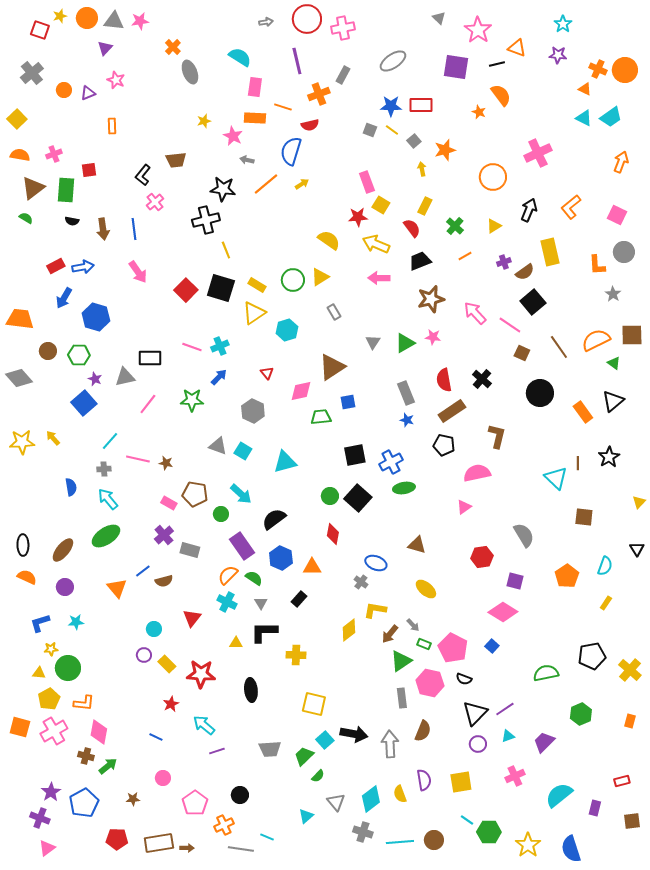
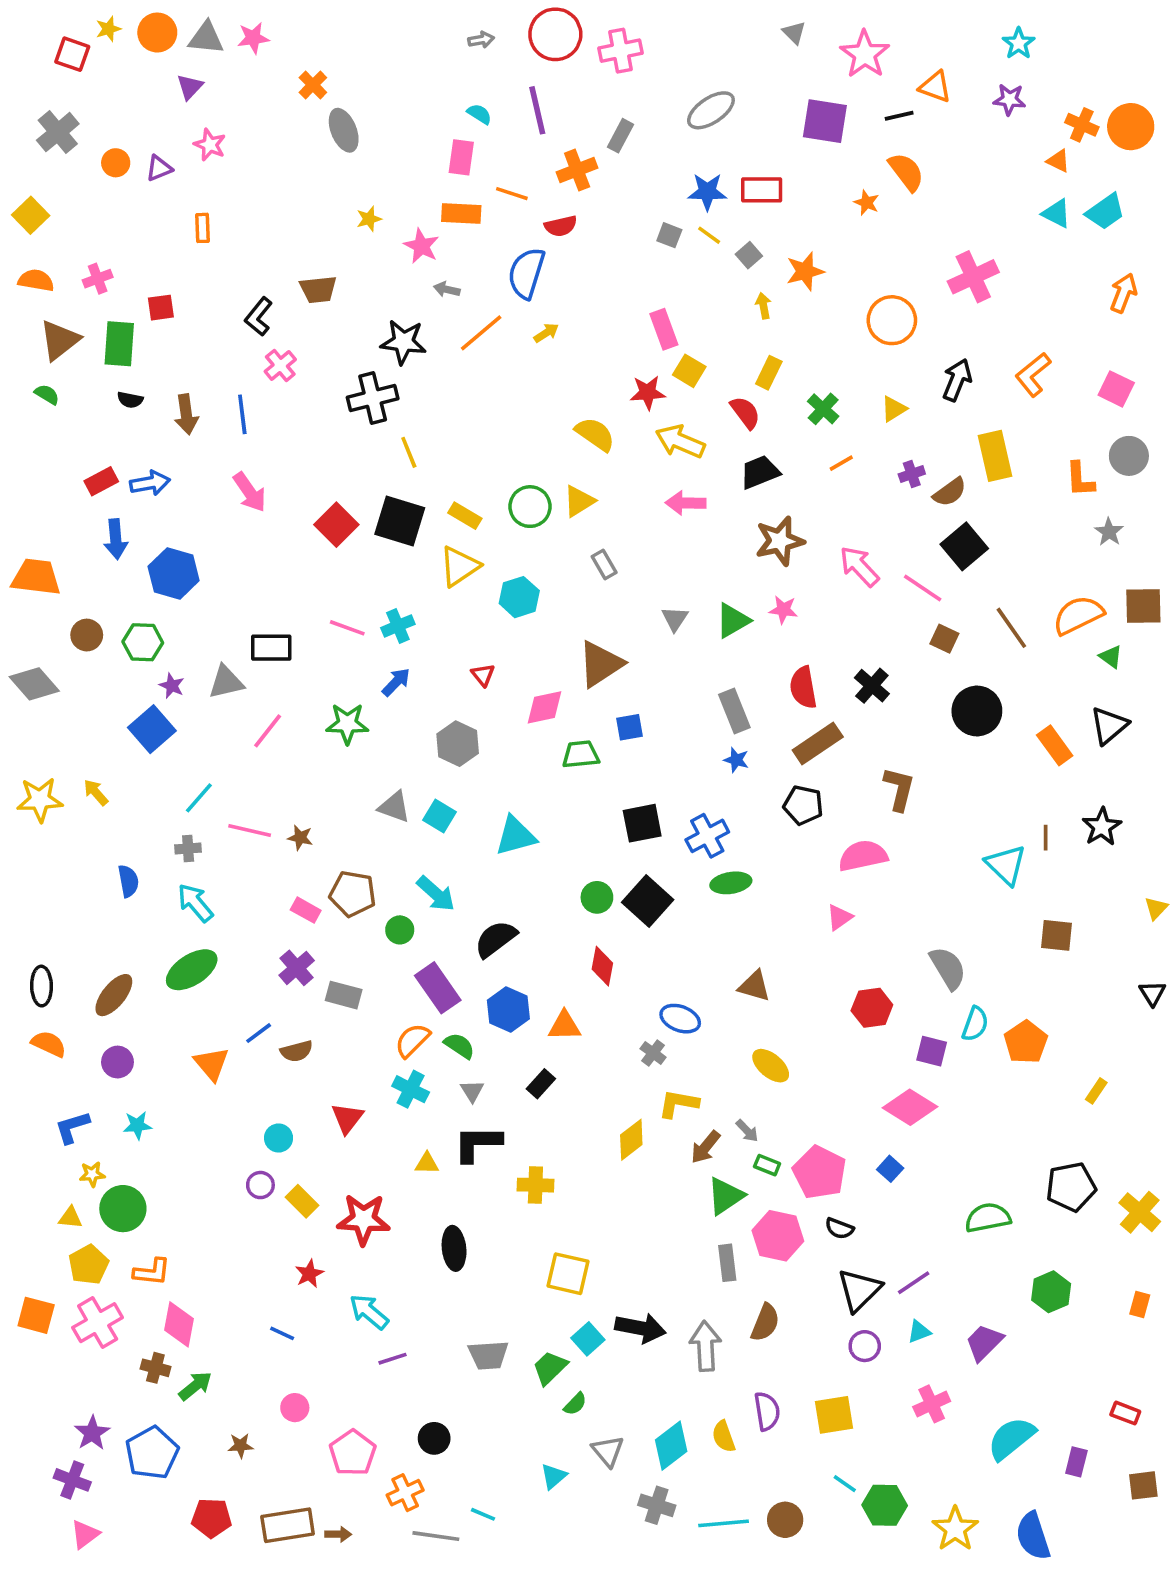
cyan semicircle: (240, 57) -> (479, 114), moved, size x0.6
blue arrow: (64, 298) -> (116, 539), turned -35
cyan semicircle: (605, 566) -> (975, 1024), moved
red rectangle: (622, 781) -> (1125, 1413), turned 35

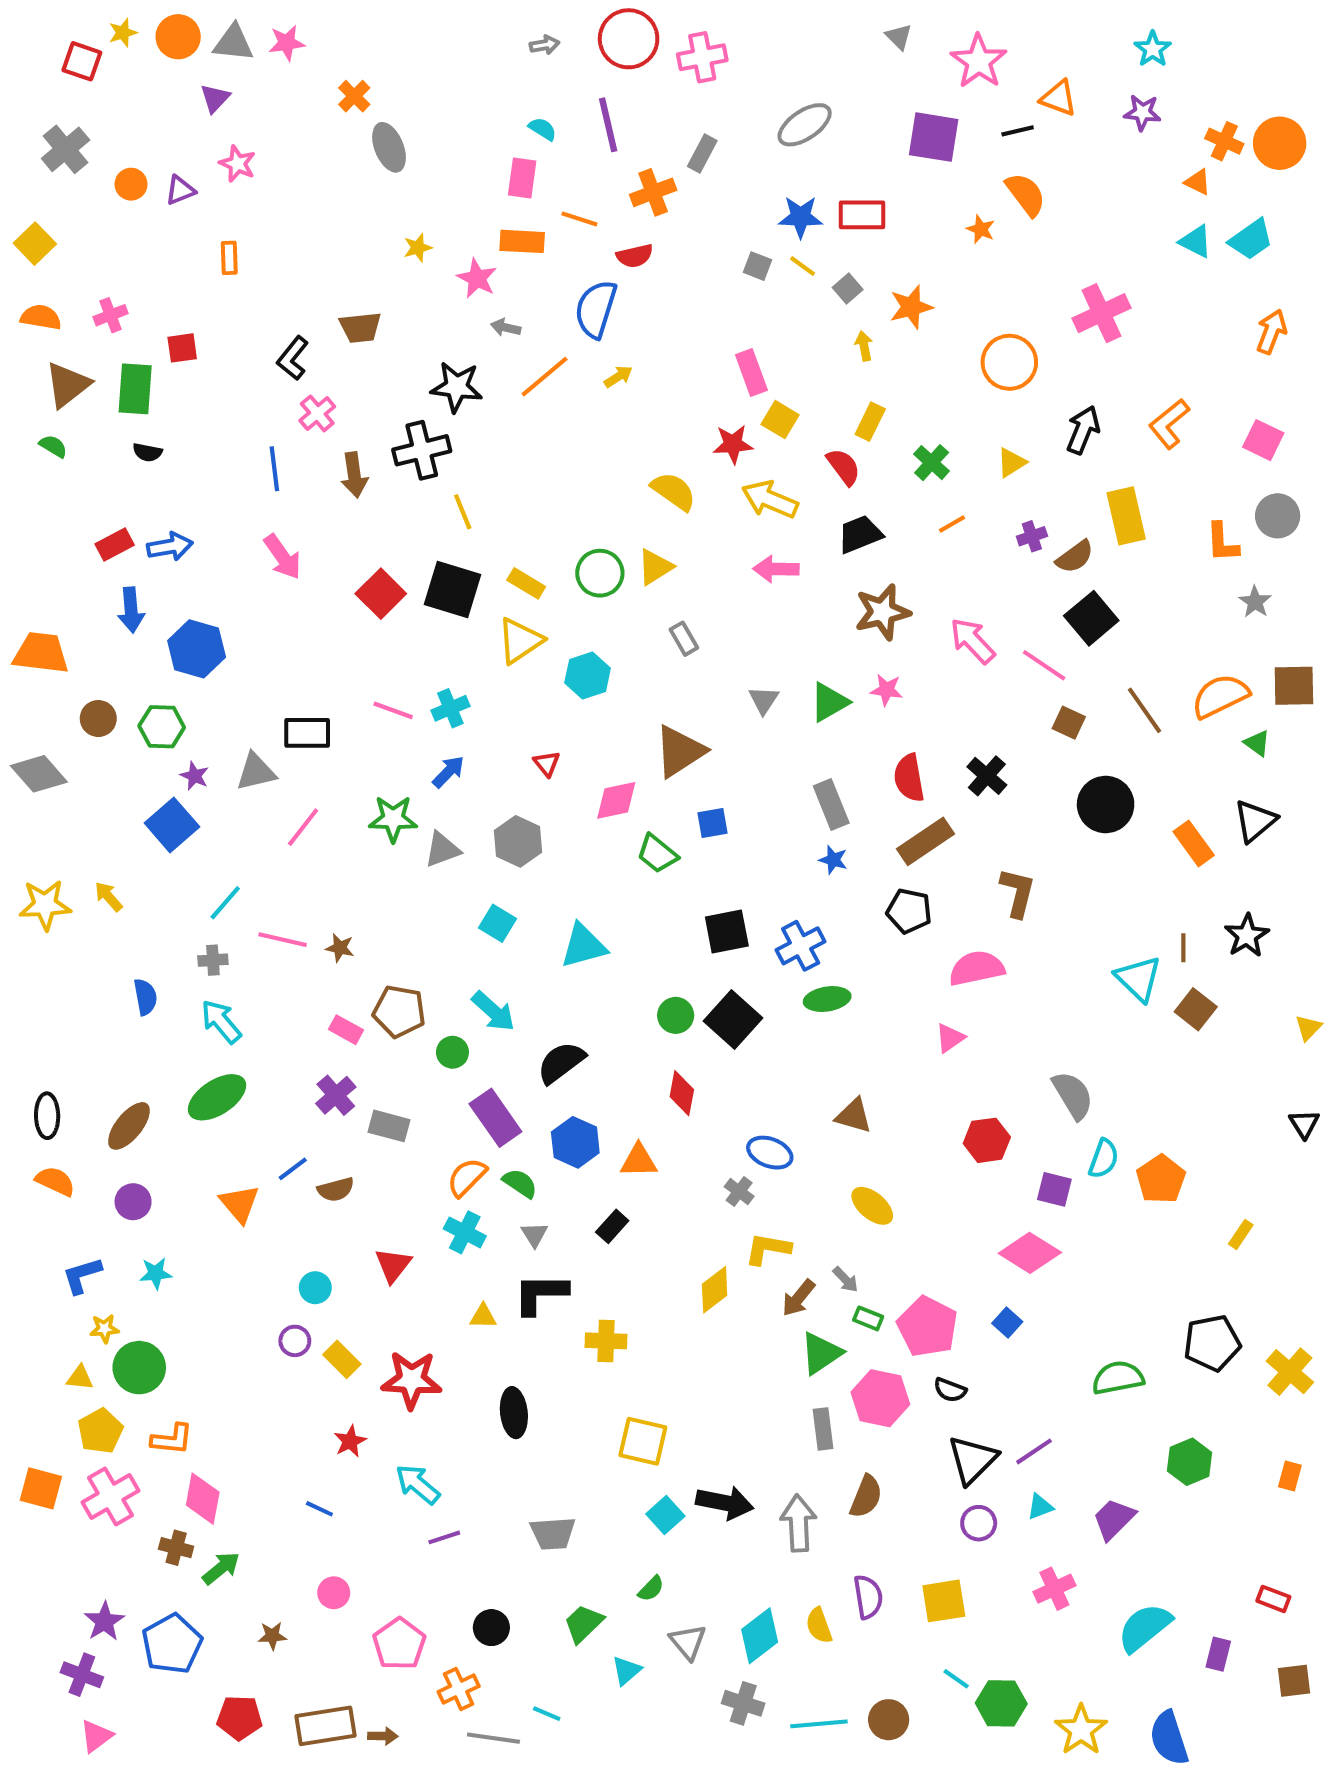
brown arrow: (186, 414) -> (354, 475), moved
green trapezoid: (581, 754) -> (657, 854), turned -135
gray triangle: (394, 807) -> (442, 850), moved, turned -40
brown square: (1057, 935) -> (1196, 1009), moved, turned 32
green trapezoid: (550, 1368) -> (584, 1623), moved

